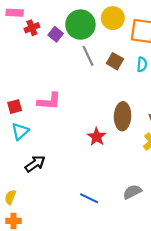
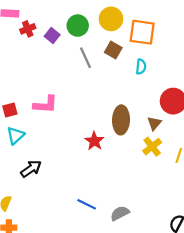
green circle: (80, 25) -> (78, 26), size x0.7
brown square: (115, 61) -> (113, 50), moved
gray semicircle: (132, 192) -> (120, 213), moved

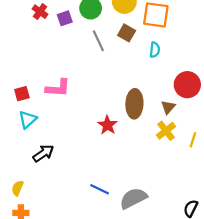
red cross: (28, 29) -> (40, 12), turned -32
purple square: (52, 36) -> (65, 18), turned 32
gray semicircle: (120, 213) -> (133, 198), size x1.4

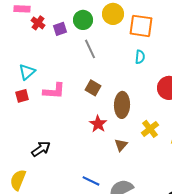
brown square: (127, 33) -> (93, 88), moved
brown triangle: (168, 107) -> (121, 145), moved
cyan triangle: (28, 120) -> (27, 72), moved
yellow semicircle: (17, 188) -> (18, 180), size x1.5

